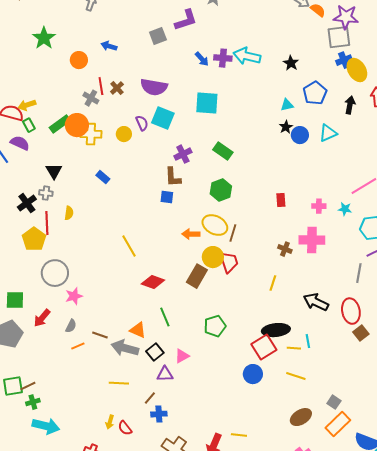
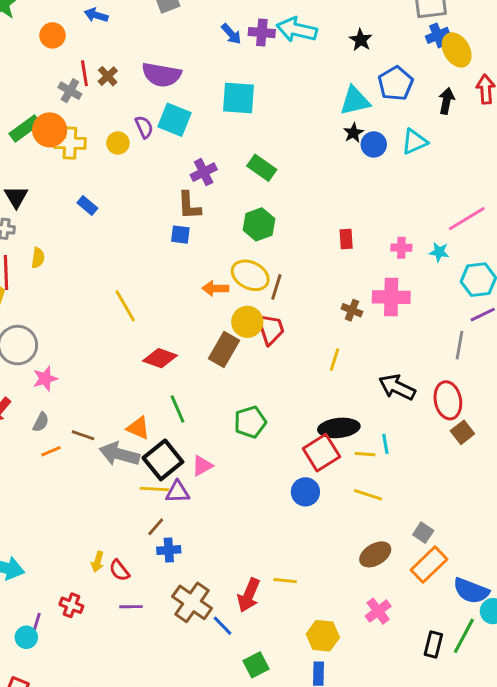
cyan triangle: (287, 105) -> (355, 101), size x1.6
black square: (155, 352) -> (163, 460), size x1.5
yellow line: (119, 383) -> (154, 489), moved

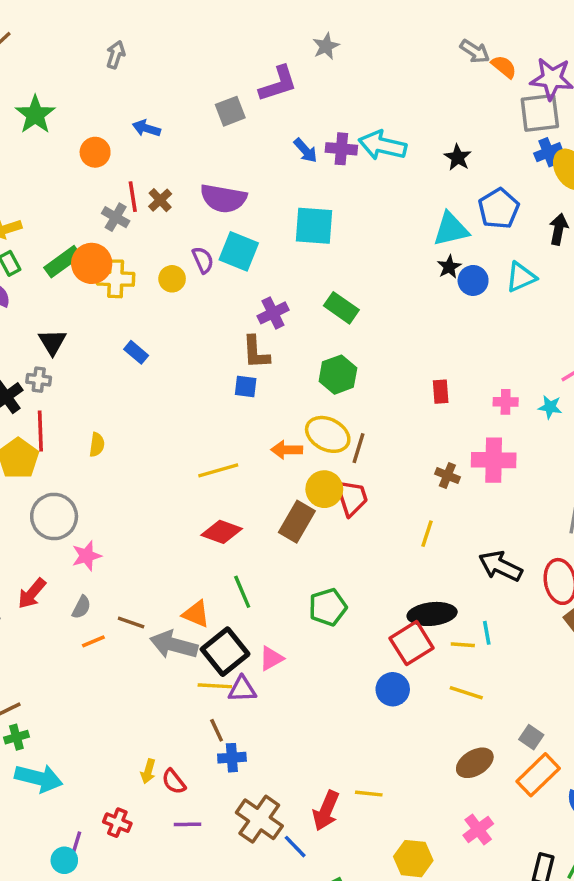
yellow semicircle: (38, 258) -> (97, 445), moved
yellow line: (125, 306) -> (218, 470), moved, turned -76
brown line: (156, 527) -> (217, 730), turned -66

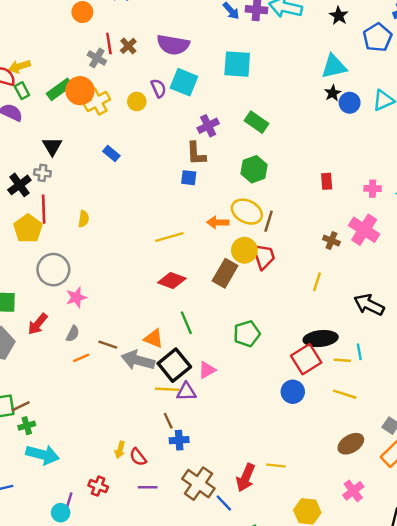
blue pentagon: (499, 209) -> (377, 37), moved
yellow cross: (116, 279) -> (97, 102), turned -30
pink cross: (494, 460) -> (364, 230), turned 32

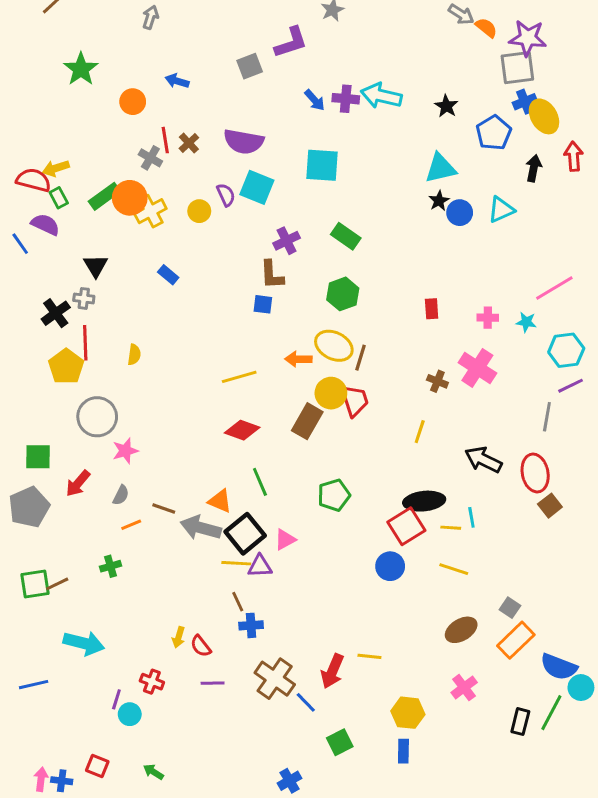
green cross: (27, 426) -> (110, 566), moved
cyan circle: (61, 513) -> (130, 714), moved

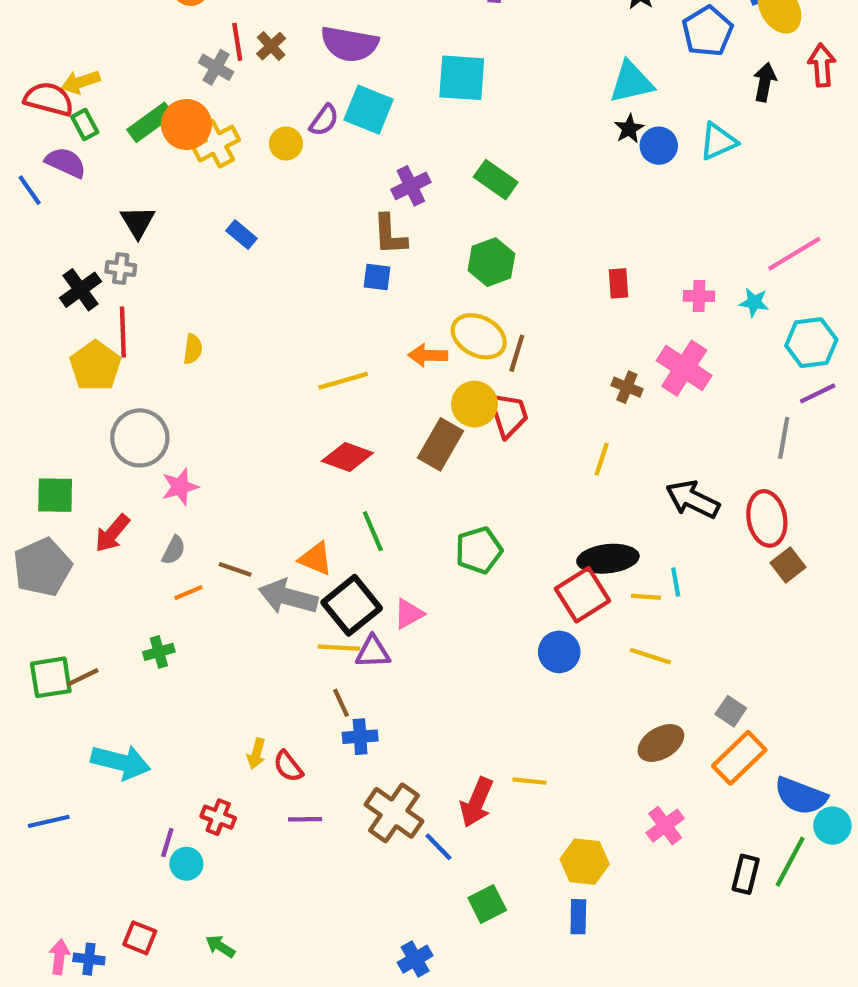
purple semicircle: (226, 195) -> (324, 120), turned 60

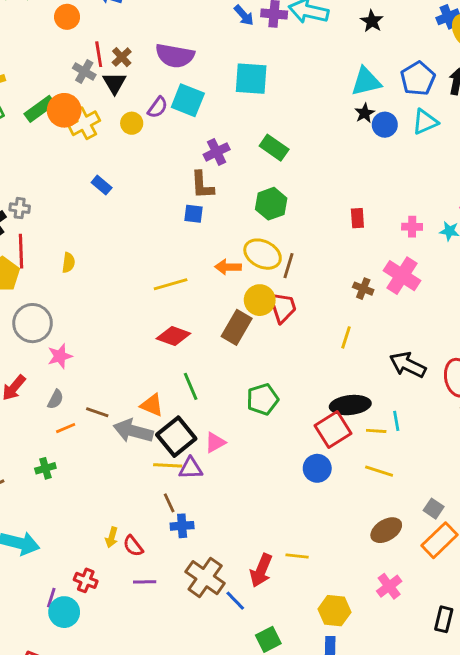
blue pentagon: (707, 31) -> (418, 79), moved
black triangle: (138, 222) -> (114, 83), moved
cyan circle: (186, 864) -> (64, 612), size x1.4

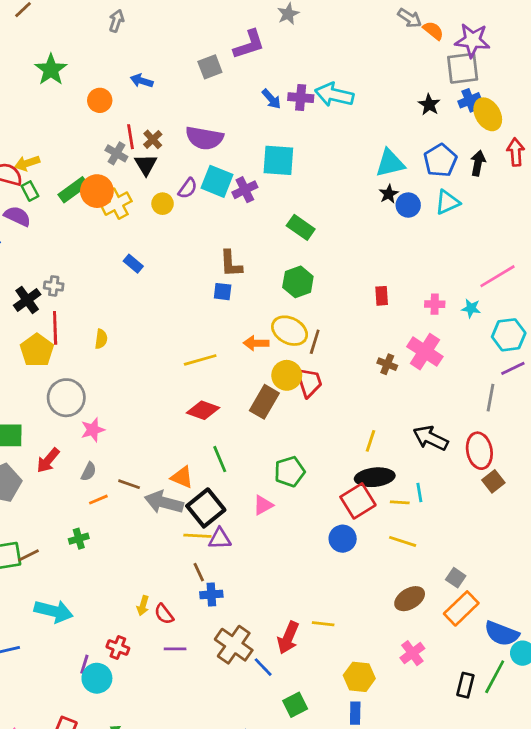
black star: (372, 21) -> (429, 105), moved
purple cross: (217, 152) -> (245, 190), moved
yellow line: (346, 337) -> (371, 441), moved
pink triangle: (215, 442) -> (263, 505), moved

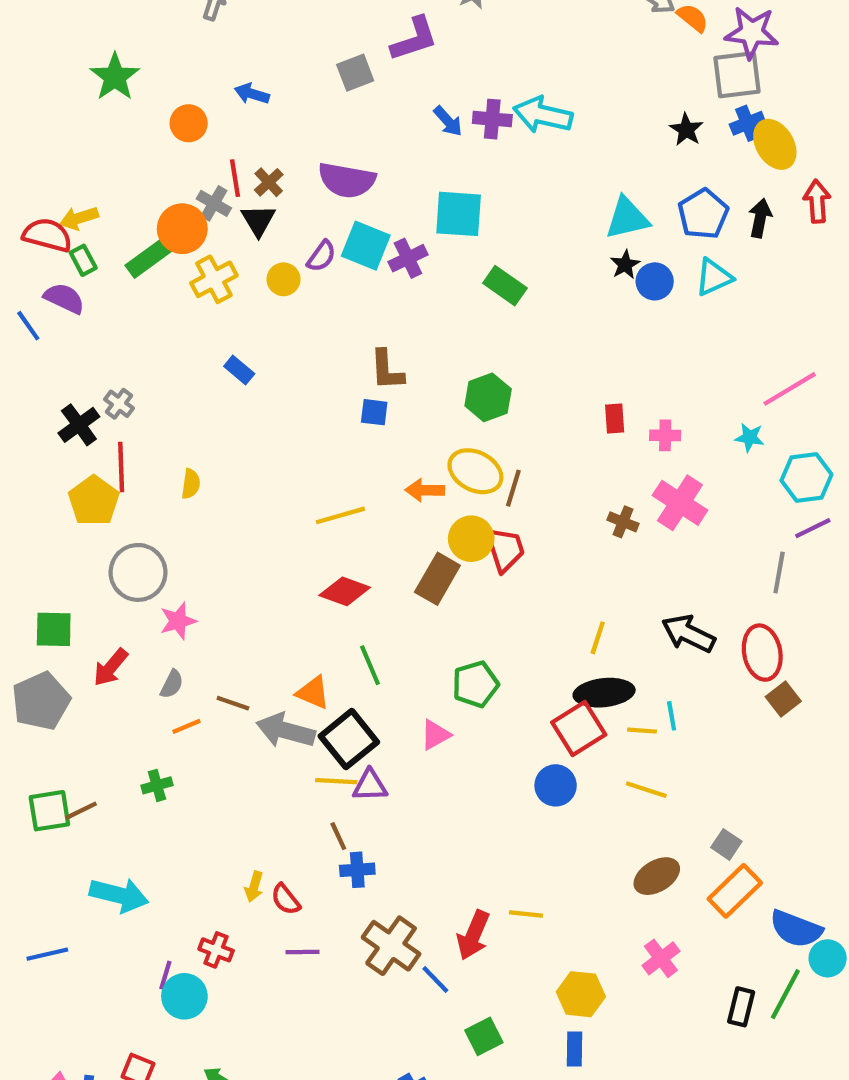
orange circle: (97, 191) -> (182, 229), moved
green rectangle: (301, 227) -> (505, 286), moved
gray cross: (54, 286) -> (119, 404), turned 30
pink cross: (435, 304) -> (665, 435), moved

